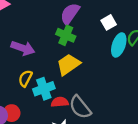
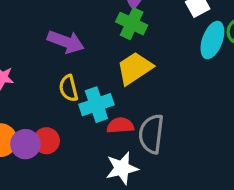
yellow semicircle: (25, 78) -> (69, 88), turned -42
gray semicircle: (80, 107) -> (151, 134), turned 45

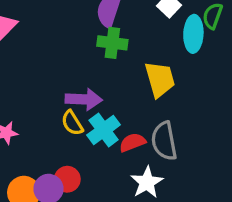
purple arrow: (66, 42) -> (84, 99), moved
yellow trapezoid: (135, 68) -> (160, 79), moved, turned 126

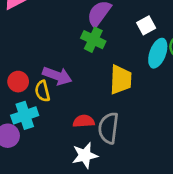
cyan cross: (104, 130) -> (25, 115), moved
red circle: (67, 179) -> (18, 82), moved

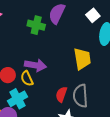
green cross: (93, 40) -> (36, 25), moved
red semicircle: (84, 121) -> (61, 94), turned -56

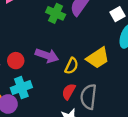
yellow trapezoid: (82, 59) -> (98, 58), turned 55
yellow semicircle: (27, 78) -> (71, 66), moved, turned -140

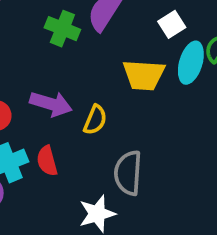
yellow trapezoid: (98, 58) -> (144, 75), moved, turned 40
red semicircle: (69, 92) -> (47, 161), moved, turned -42

